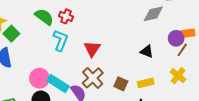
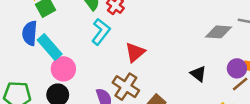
brown cross: (93, 78) -> (126, 87), turned -30
cyan rectangle: (58, 84) -> (50, 47), moved

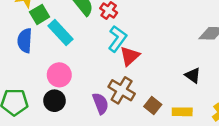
cyan L-shape: (101, 32) -> (117, 39), moved
cyan rectangle: (50, 47) -> (60, 33), moved

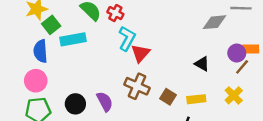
cyan rectangle: (60, 33) -> (73, 39), turned -50
pink circle: (59, 75) -> (36, 81), moved
purple semicircle: (100, 103) -> (105, 102), moved

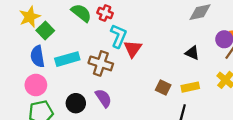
cyan rectangle: (73, 39) -> (67, 59), moved
brown cross: (137, 86) -> (101, 63), moved

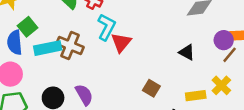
green square: (45, 30) -> (28, 27), moved
brown cross: (101, 63) -> (70, 45), moved
yellow rectangle: (190, 87) -> (196, 96), moved

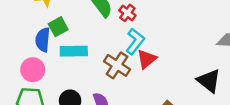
brown cross: (70, 45) -> (117, 65), moved
black triangle: (187, 52) -> (209, 81), size x1.5

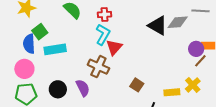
red cross: (127, 13) -> (105, 14), moved, turned -32
brown cross: (117, 65) -> (98, 67), moved
black triangle: (209, 81) -> (158, 26), moved

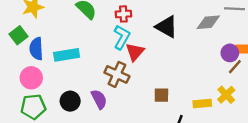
black triangle: (158, 26) -> (167, 27), moved
green square: (40, 32) -> (19, 35), moved
brown square: (137, 85) -> (161, 95), turned -32

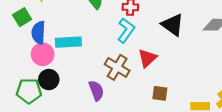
red triangle: (135, 52) -> (147, 58), moved
pink circle: (31, 78) -> (43, 54), moved
black circle: (70, 101) -> (49, 80), moved

